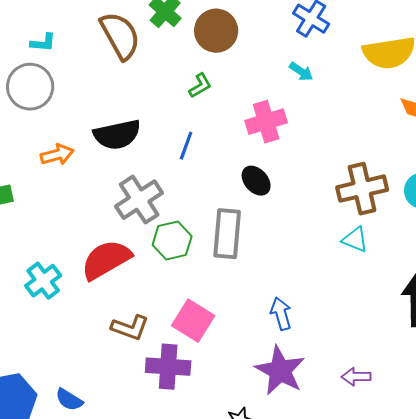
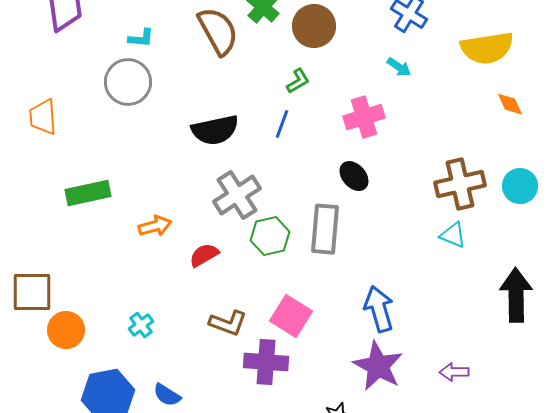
blue line: (186, 146) -> (282, 124), moved
orange arrow: (57, 155) -> (155, 226), moved
red semicircle: (106, 260) -> (204, 255), size x0.6
cyan cross: (43, 281) -> (141, 325), moved, size x0.7
blue arrow: (281, 314) -> (379, 309), size x1.4

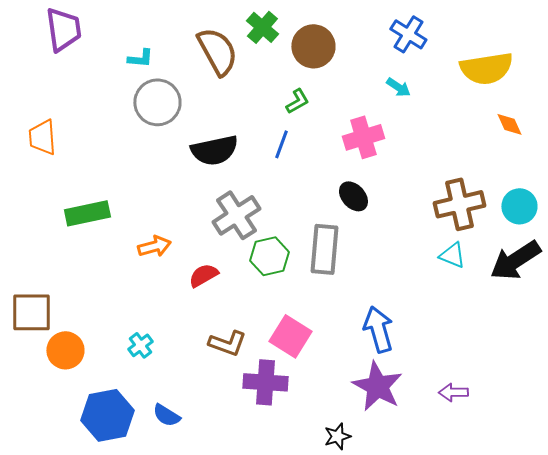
gray circle: (128, 82) -> (157, 102), moved
black arrow: (516, 295) -> (515, 260), moved, turned -122

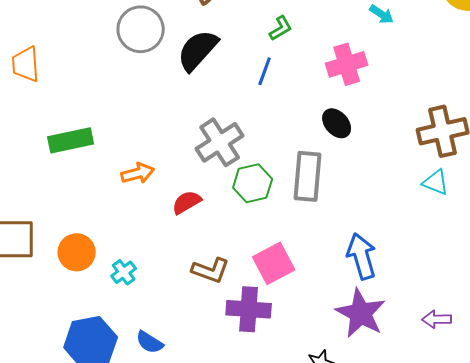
black semicircle: (214, 150) -> (198, 50), moved, turned 144
pink square: (290, 336) -> (274, 263), turned 30
orange circle: (65, 350) -> (77, 252), moved

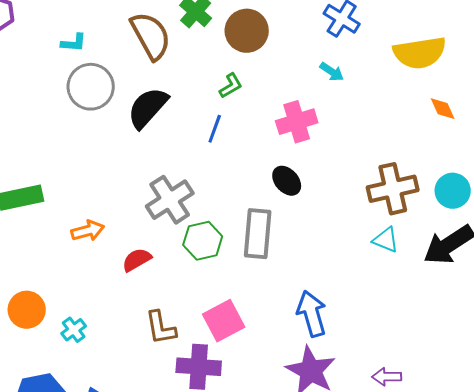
brown L-shape: (211, 270) -> (161, 328), turned 60

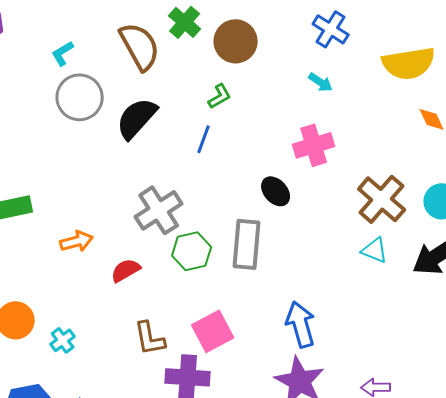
cyan L-shape: (74, 43) -> (63, 53), turned 144
pink cross: (297, 122) -> (314, 145), moved
brown cross: (393, 189) -> (382, 199), turned -36

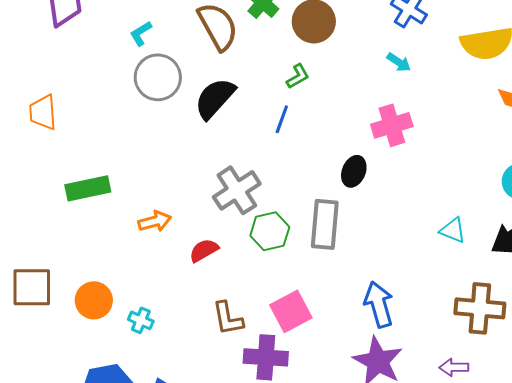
black ellipse: (276, 191) -> (354, 171), turned 64
brown cross: (382, 199) -> (480, 308), moved, turned -36
cyan cross: (63, 340) -> (141, 320), turned -30

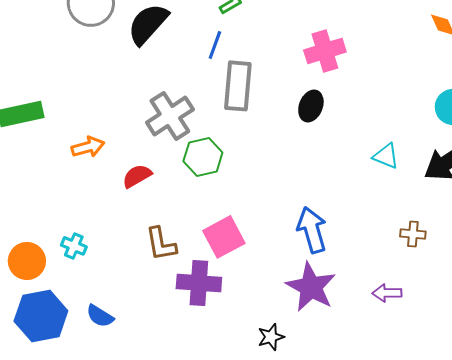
black ellipse: (354, 171) -> (311, 106), moved
gray rectangle: (325, 224) -> (238, 86), moved
orange circle: (94, 300) -> (27, 261), moved
brown cross: (480, 308) -> (413, 234), size x0.5

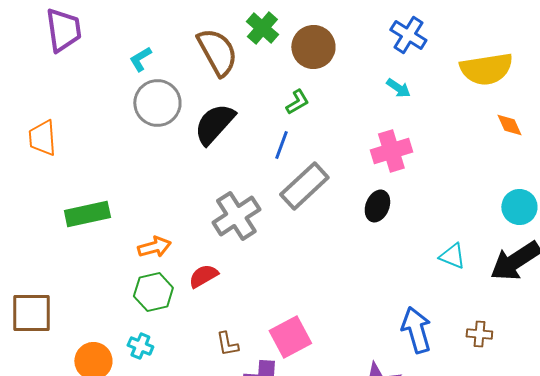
gray rectangle: (238, 86) -> (304, 186), turned 42
green hexagon: (203, 157) -> (153, 292), moved
blue arrow: (312, 230) -> (416, 330), moved
brown L-shape: (161, 244) -> (227, 344), size x0.7

